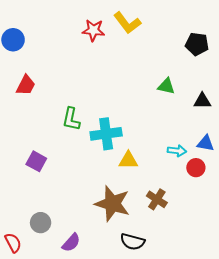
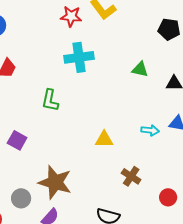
cyan cross: (106, 134) -> (79, 57), moved
red circle: (196, 168) -> (168, 197), moved
brown star: (112, 204) -> (55, 182), moved

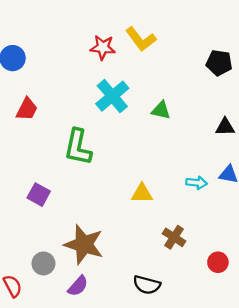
cyan cross: (79, 57) -> (112, 96), turned -32
green triangle: (140, 69) -> (161, 110), moved
green L-shape: (50, 100) -> (78, 147), size x1.4

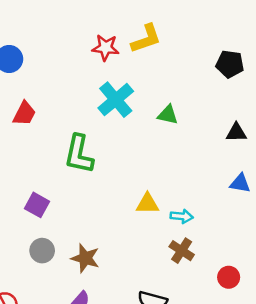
yellow L-shape: (141, 39) -> (146, 39), turned -72
cyan arrow: (197, 183) -> (182, 216), moved
brown star: (84, 244) -> (85, 258), size x0.7
gray circle: (43, 263) -> (42, 251), moved

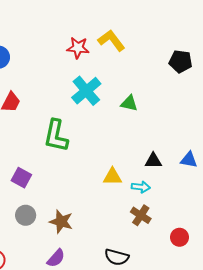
yellow L-shape: (146, 39) -> (111, 40), turned -108
black triangle: (236, 133) -> (153, 161), moved

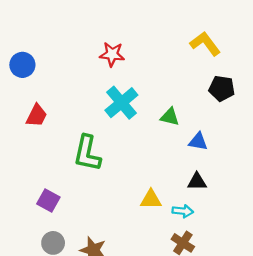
yellow L-shape: (111, 40) -> (205, 44), moved
black pentagon: (181, 61) -> (222, 88), moved
blue triangle: (189, 160) -> (198, 142), moved

